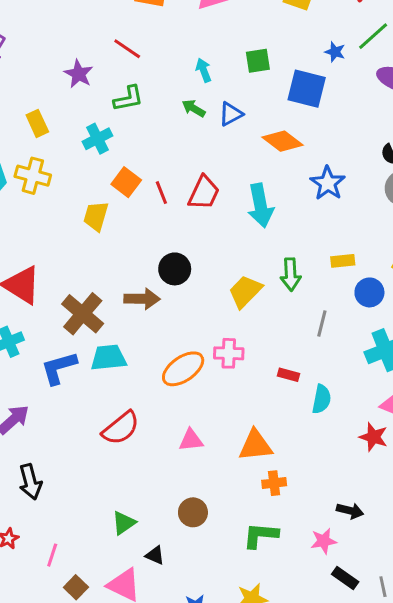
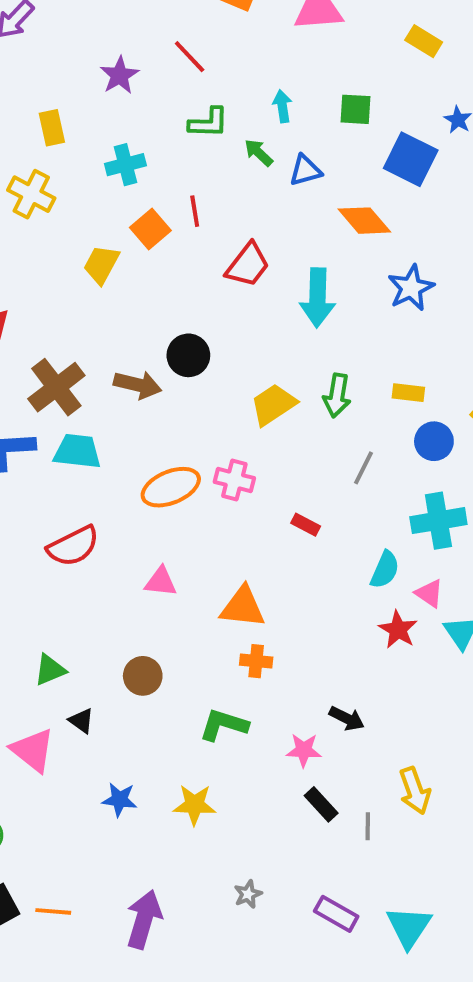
green L-shape: (128, 99) -> (208, 123), moved
red line: (161, 193) -> (195, 211), moved
cyan semicircle: (321, 399) -> (385, 570), moved

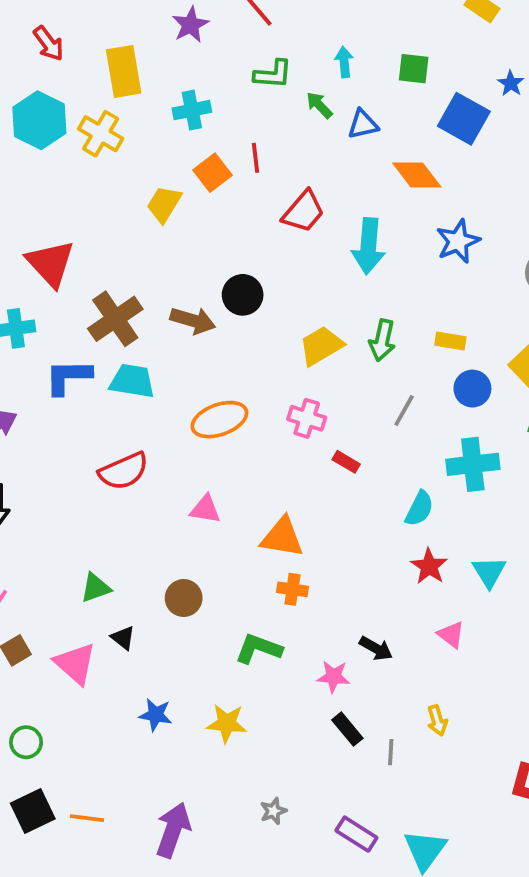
yellow rectangle: (52, 128) -> (124, 71), size x1.5
pink cross: (234, 480) -> (307, 418), moved
pink triangle: (429, 593) -> (451, 635), moved
yellow arrow: (415, 791) -> (437, 720), size x0.7

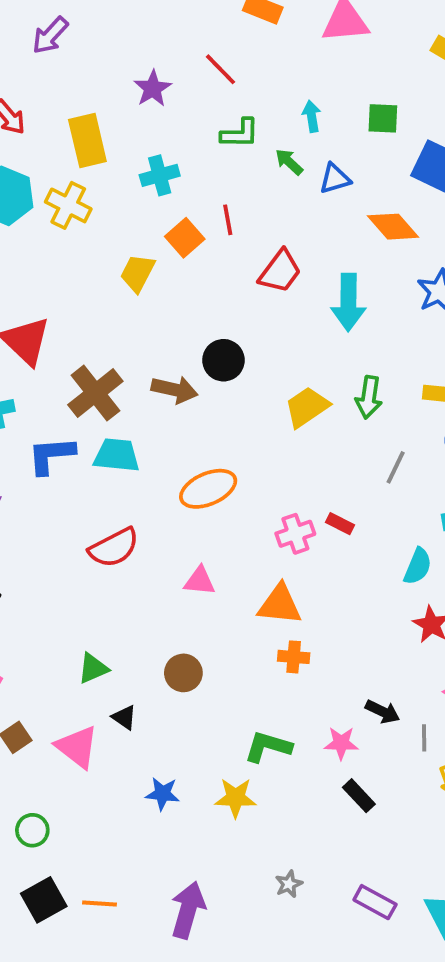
pink cross: (307, 418) -> (295, 534), moved, turned -33
green L-shape: (258, 649) -> (268, 747), moved
gray line: (391, 752) -> (424, 738), moved

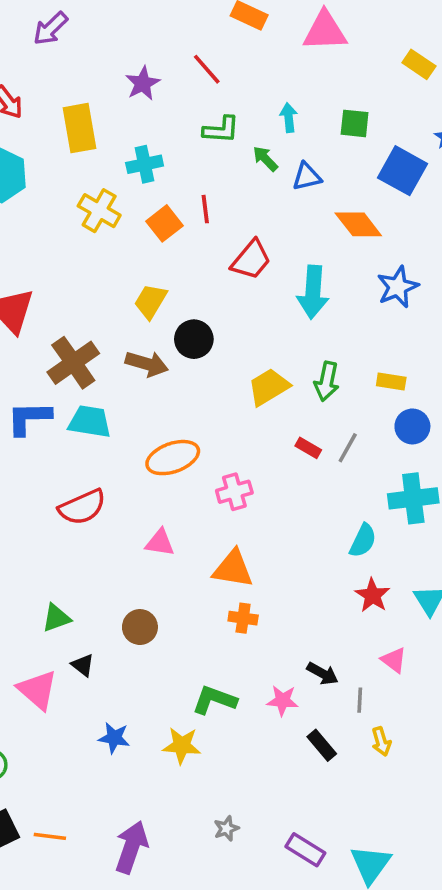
yellow cross: (68, 205) -> (99, 211), moved
yellow trapezoid: (137, 273) -> (150, 301), moved
red rectangle: (340, 524) -> (308, 448), moved
pink cross: (295, 534) -> (234, 492), moved
black rectangle: (359, 796) -> (322, 745), moved

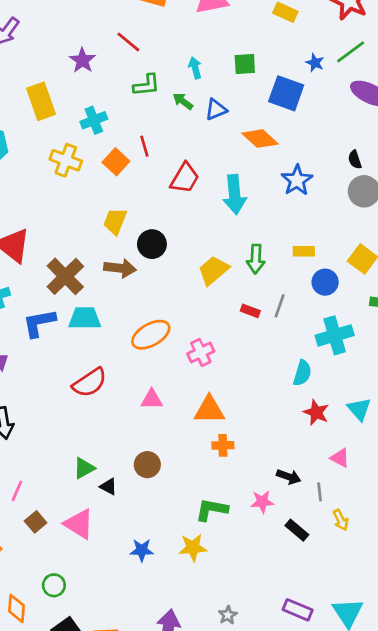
black triangle: (83, 665) -> (108, 487), moved
gray star: (226, 828) -> (228, 615), moved

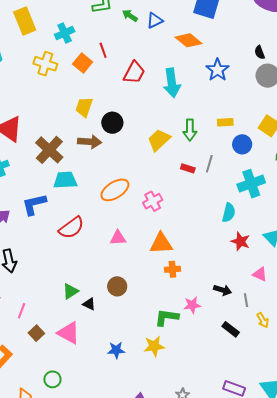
blue L-shape: (39, 323) -> (34, 204), moved
pink star: (262, 502) -> (192, 305), moved

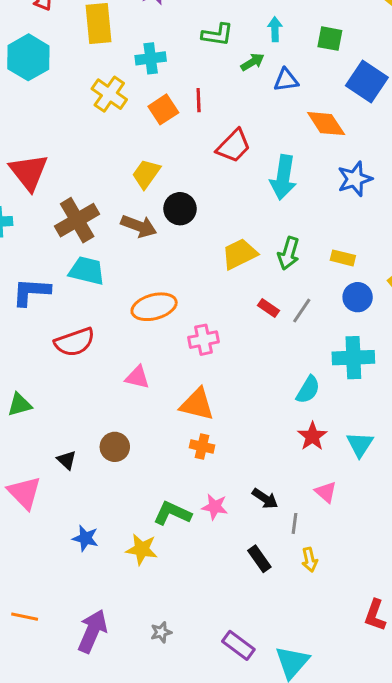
green arrow: (130, 16) -> (252, 62), turned 98
green triangle: (70, 291) -> (20, 405), moved

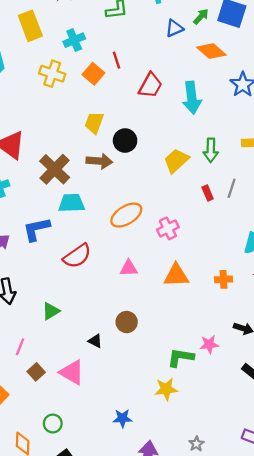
green arrow: (252, 62) -> (201, 17), moved
red rectangle: (269, 308) -> (208, 193), turned 48
orange cross: (202, 446) -> (223, 279), moved
blue star: (85, 538) -> (122, 418), moved

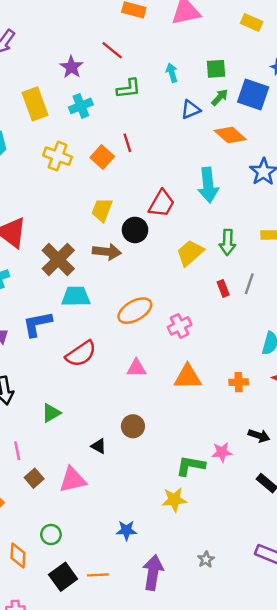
cyan cross: (74, 40) -> (81, 106), moved
red trapezoid: (150, 85) -> (162, 204), moved
pink line: (20, 347) -> (17, 451), turned -35
pink triangle: (72, 372) -> (73, 480), turned -44

